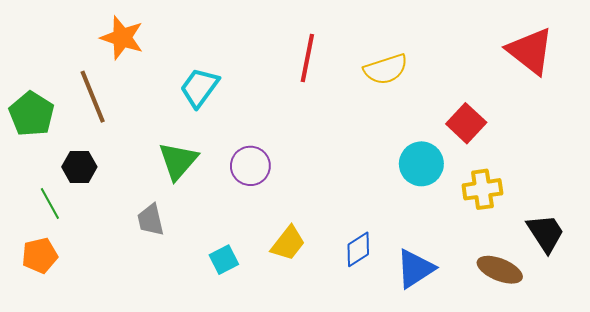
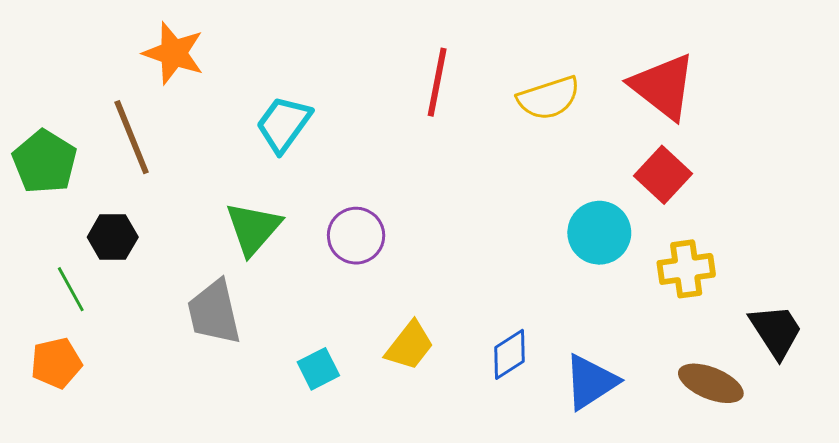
red triangle: (530, 51) -> (663, 86), moved
gray trapezoid: (151, 220) -> (214, 312), size x1.4

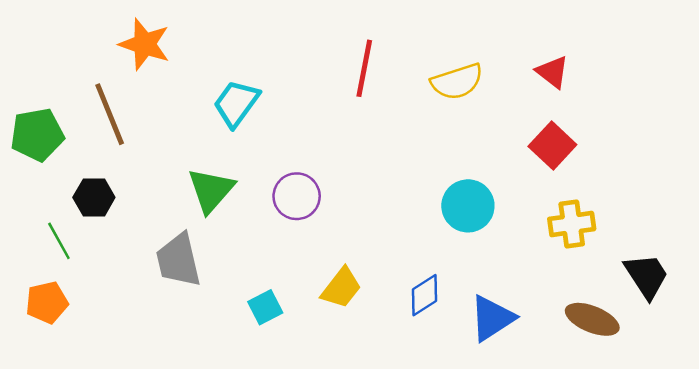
red triangle: (663, 86) -> (552, 72), size x0.6
green pentagon: (45, 162) -> (37, 135), turned 30
cyan circle: (599, 233) -> (468, 206), moved

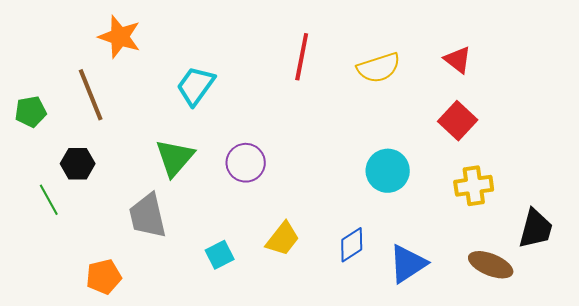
green pentagon: (37, 135) -> (31, 112), size x0.7
black trapezoid: (647, 276) -> (536, 229), turned 48
orange pentagon: (47, 302) -> (104, 277), moved

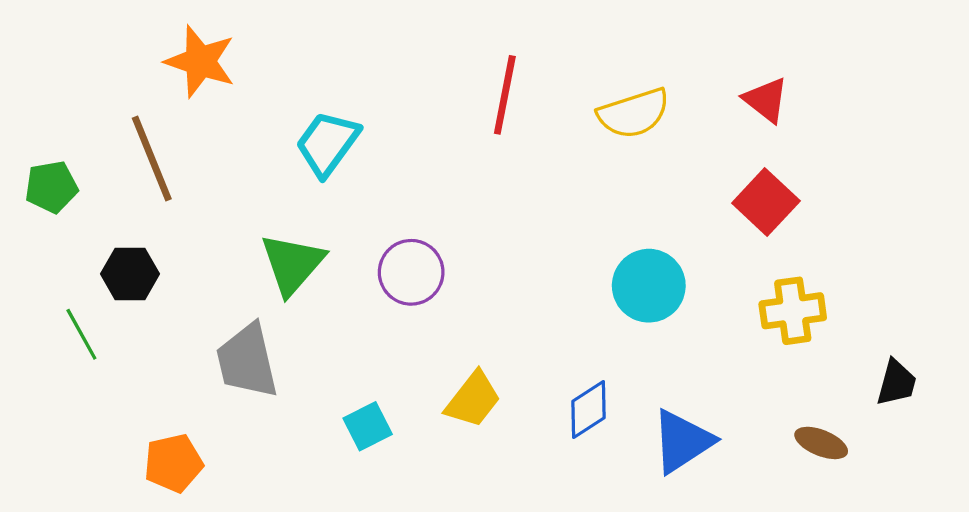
black trapezoid: (536, 229) -> (896, 383), size x0.7
brown ellipse: (491, 265) -> (821, 443), size x0.7

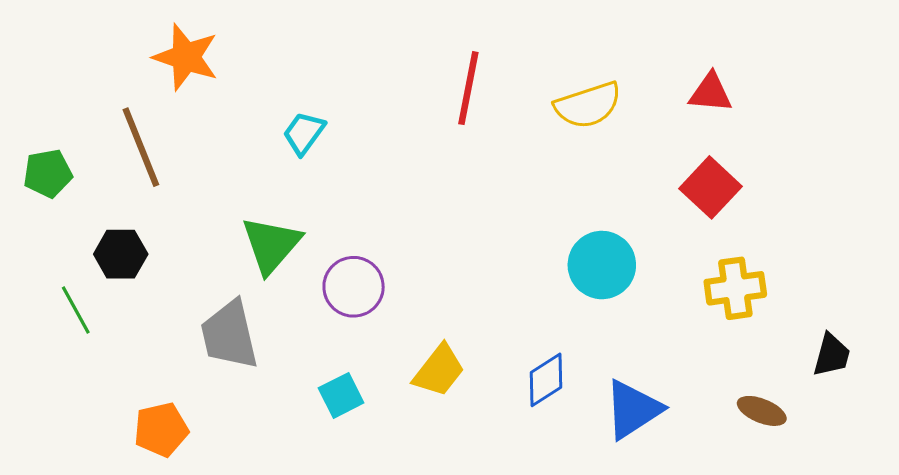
red triangle: (766, 100) -> (711, 93), turned -33
cyan trapezoid: (327, 143) -> (304, 133), size x0.7
purple circle: (411, 272) -> (354, 287), moved

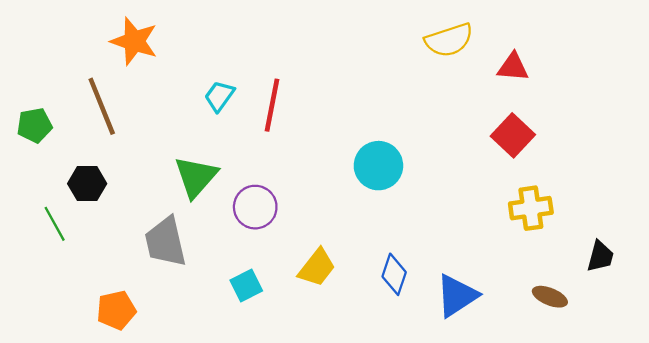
red line: (468, 88) -> (272, 105), moved
yellow semicircle: (588, 105) -> (449, 40), moved
cyan circle: (602, 265) -> (378, 166), moved
blue diamond: (546, 380) -> (394, 274), turned -39

